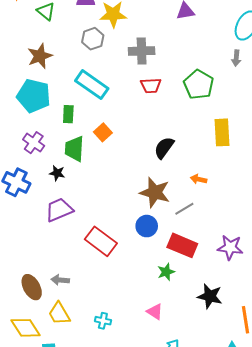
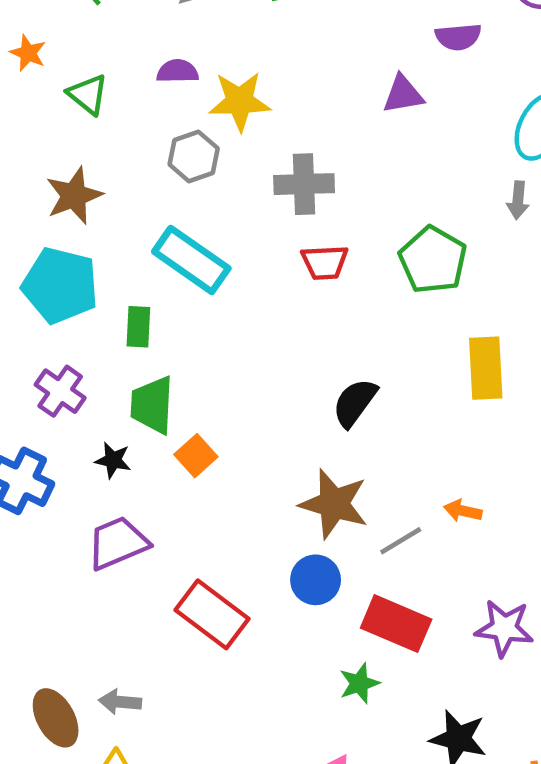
orange square: (103, 132) -> (196, 456), moved
orange arrow: (199, 179) -> (463, 511), moved

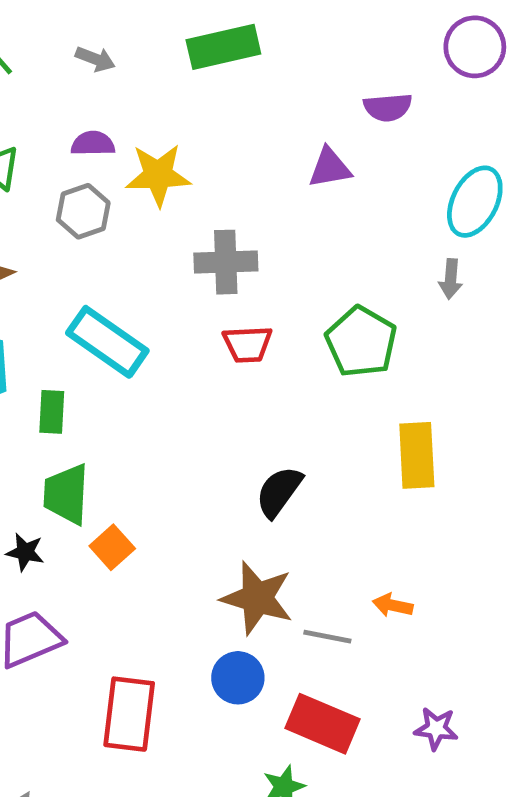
gray hexagon: (194, 156) -> (83, 211), moved
gray line: (401, 541) -> (327, 637), turned 42
red rectangle: (212, 614) -> (129, 714), turned 60
purple star: (504, 628) -> (436, 729), size x0.7

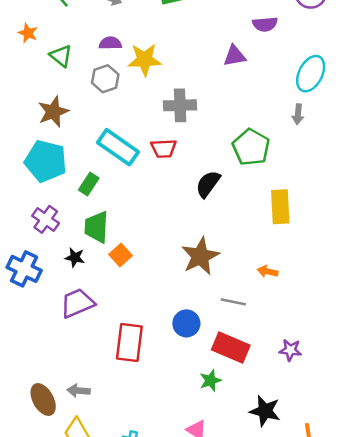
red trapezoid: (248, 344) -> (164, 148), moved
green rectangle: (52, 412) -> (89, 184), turned 30
black semicircle: (279, 492) -> (208, 184), moved
brown star: (257, 598) -> (200, 256), moved, turned 30
orange arrow: (393, 605) -> (268, 271), moved

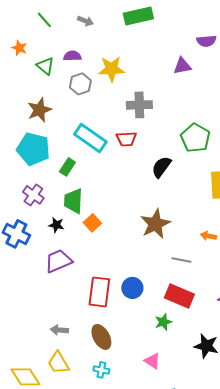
purple semicircle: (110, 43) -> (72, 56), moved
blue circle: (186, 323) -> (132, 288), moved
brown ellipse: (43, 400) -> (101, 337), moved

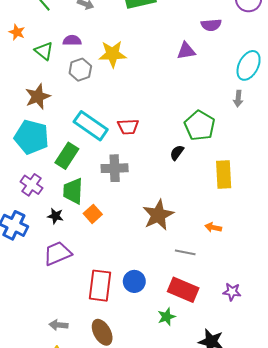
gray cross: (139, 105) -> (115, 168), moved
green rectangle: (67, 167) -> (67, 156), size x1.4
black semicircle: (161, 167) -> (177, 153), moved, size x0.7

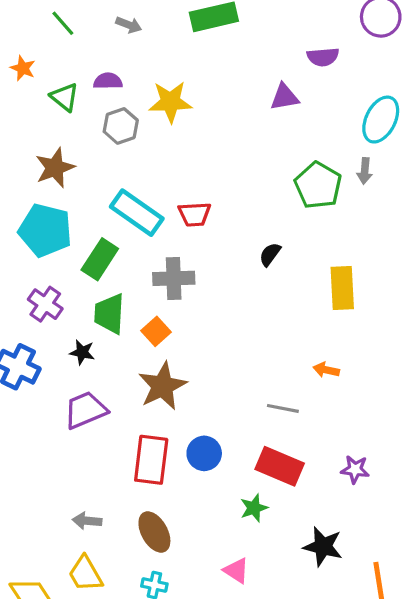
green pentagon: (200, 126) -> (318, 185), moved
orange square: (93, 214) -> (156, 331), moved
brown star: (158, 215) -> (162, 386), moved

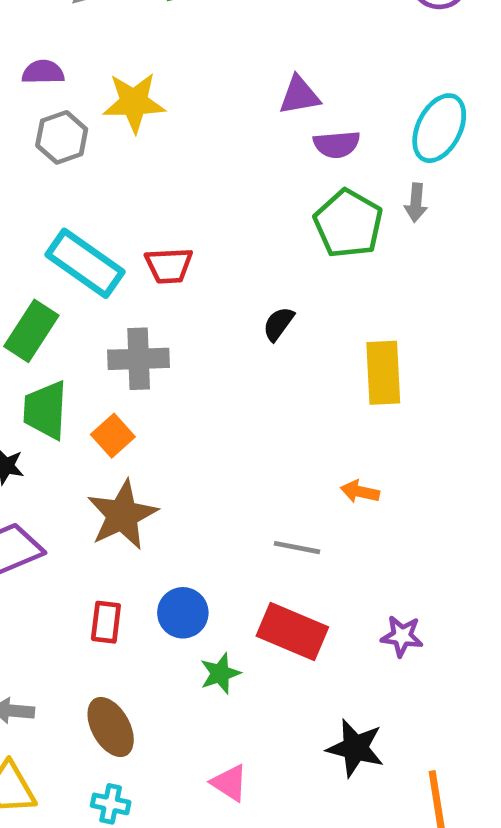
purple semicircle: (323, 57) -> (337, 144), moved
red rectangle: (151, 460) -> (106, 622), size x0.6
green star: (254, 508) -> (220, 673), moved

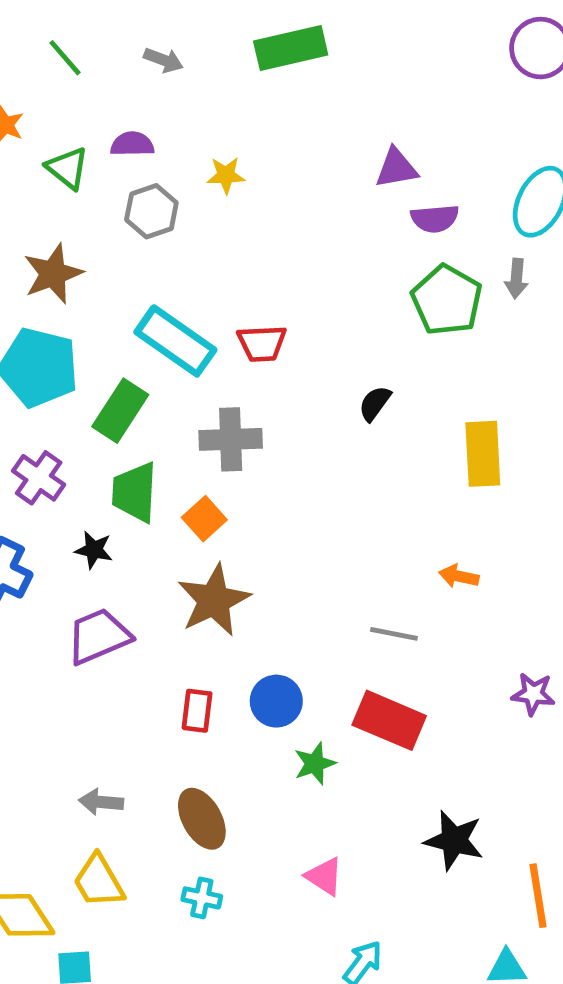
yellow star: (134, 102) -> (226, 175), size x0.6
purple star: (402, 636) -> (533, 694), moved

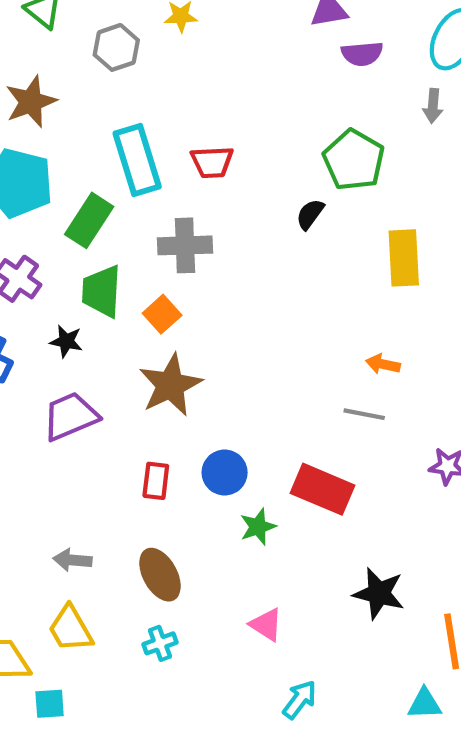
green pentagon: (447, 300) -> (354, 160), moved
cyan rectangle: (175, 341) -> (137, 160), turned 38
gray line: (394, 634) -> (364, 414), moved
cyan cross: (202, 898) -> (160, 643), turned -32

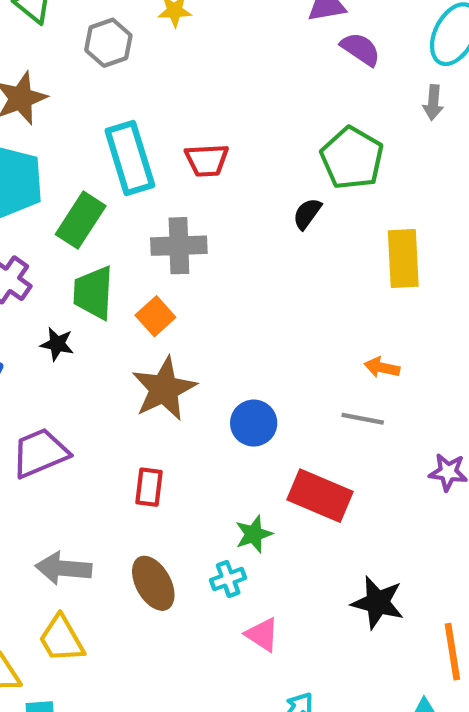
purple semicircle: (362, 54) -> (361, 49), turned -141
purple trapezoid: (70, 416) -> (40, 453), moved
blue circle: (225, 473) -> (254, 423), moved
gray arrow: (72, 560) -> (64, 568), size x1.4
cyan cross: (160, 643) -> (228, 579), moved

